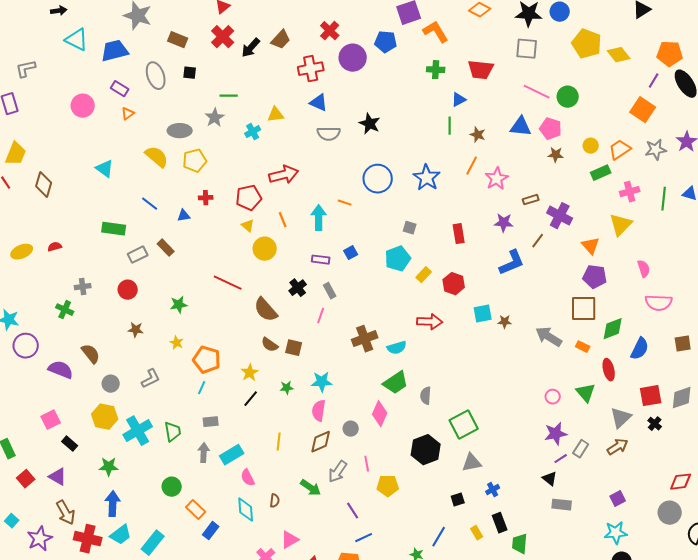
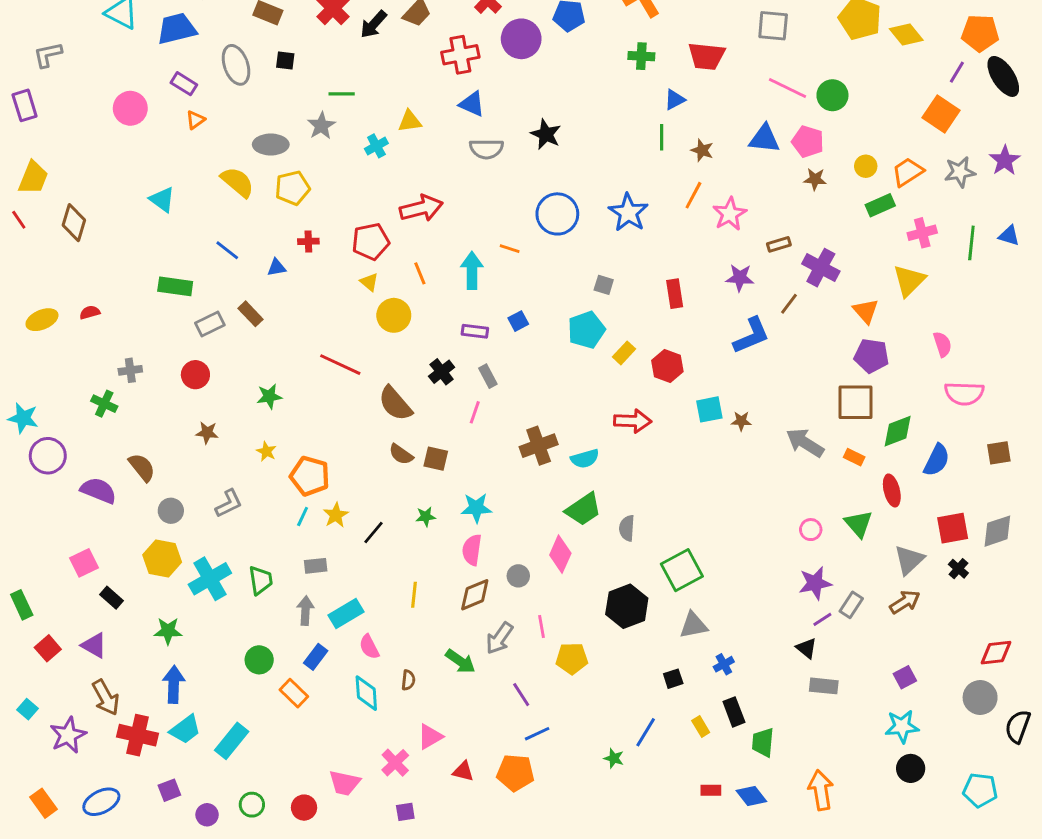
yellow star: (250, 373) -> (336, 515), moved
blue rectangle: (211, 531) -> (316, 657), moved

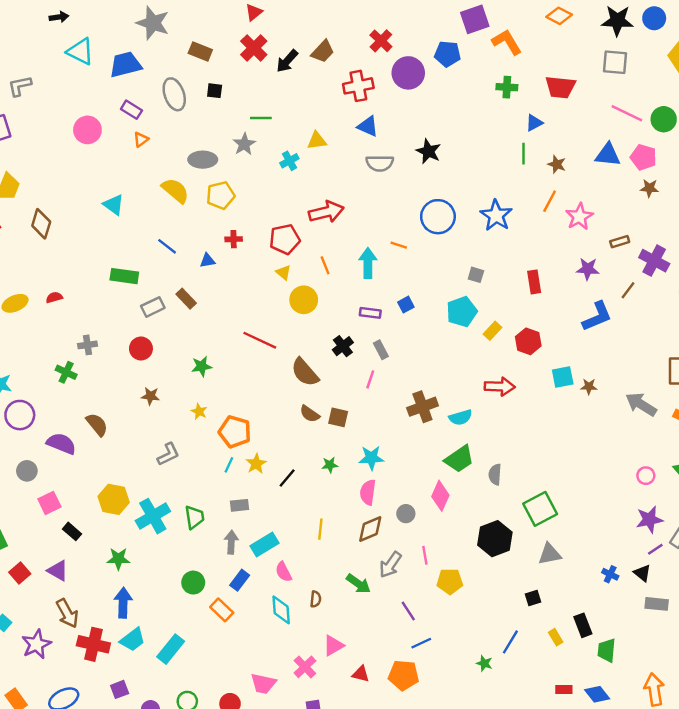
gray circle: (171, 511) -> (27, 471), moved
blue cross: (724, 664) -> (610, 574), moved, turned -35

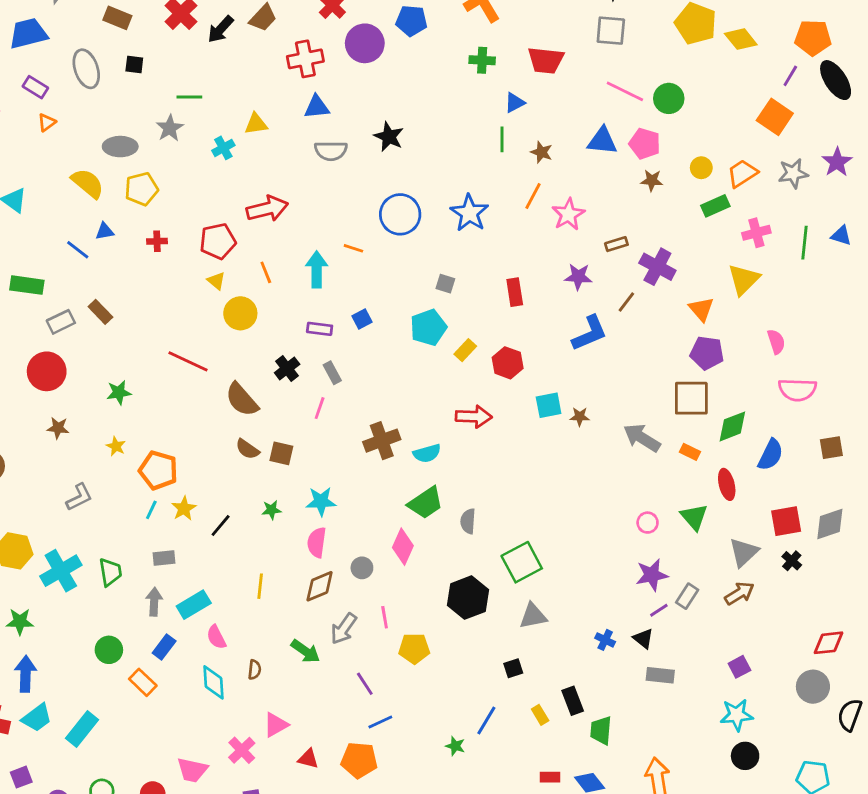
blue triangle: (368, 126) -> (317, 107), turned -30
blue triangle: (207, 261) -> (105, 231), moved
red circle: (141, 349) -> (47, 371), size x1.4

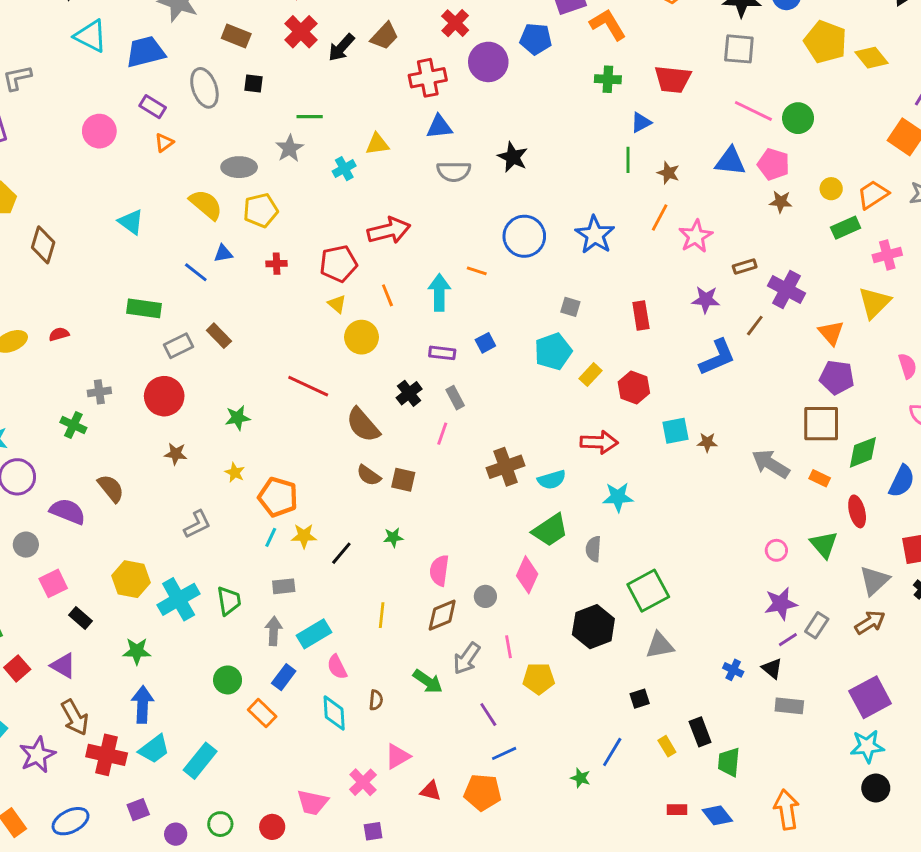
cyan star: (321, 501) -> (618, 497), moved
yellow star: (184, 508) -> (304, 536), turned 30
purple square: (739, 667) -> (870, 697), size x1.8

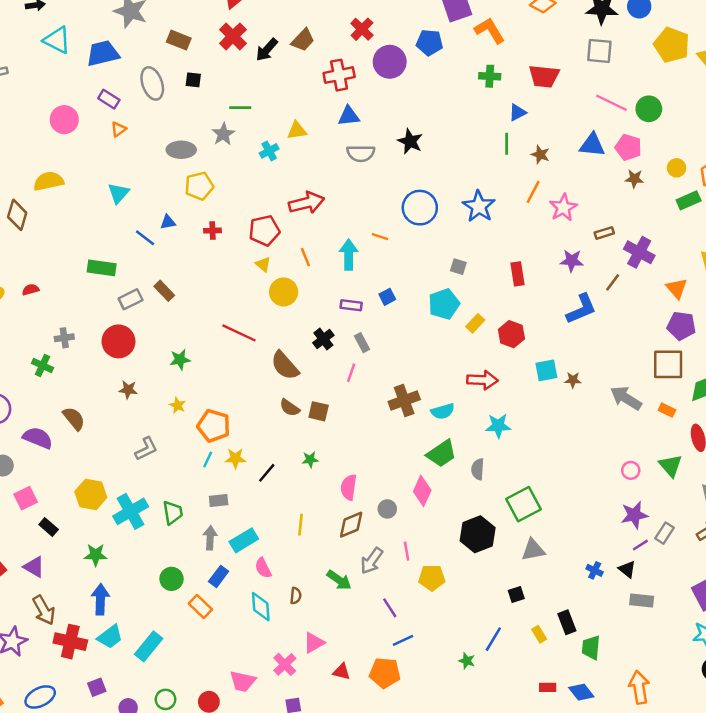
yellow semicircle: (206, 205) -> (49, 181), moved, turned -52
cyan triangle: (131, 222) -> (118, 193), moved, turned 35

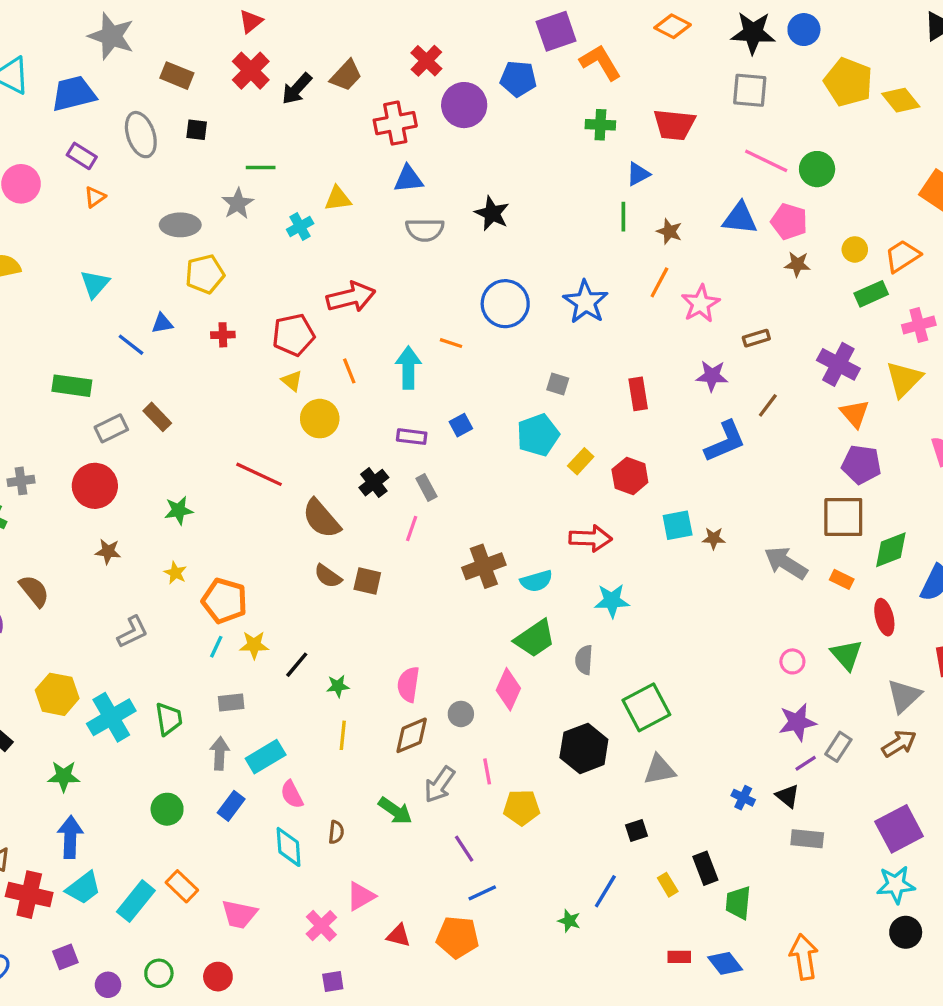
purple cross: (639, 252) -> (838, 364), moved
green star: (310, 460) -> (338, 686), moved
orange rectangle: (200, 607) -> (182, 886), moved
pink trapezoid: (243, 681) -> (239, 914), moved

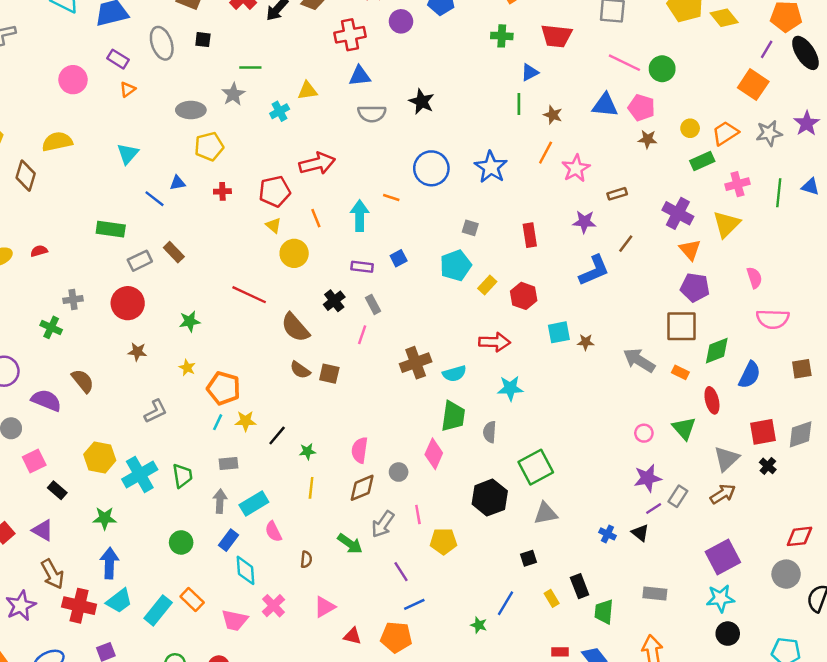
purple circle: (464, 105) -> (401, 21), size x0.7
green trapezoid: (535, 638) -> (453, 416), turned -48
gray rectangle: (807, 839) -> (655, 593), moved
cyan diamond: (289, 847) -> (245, 570), moved
pink cross: (321, 926) -> (273, 606), moved

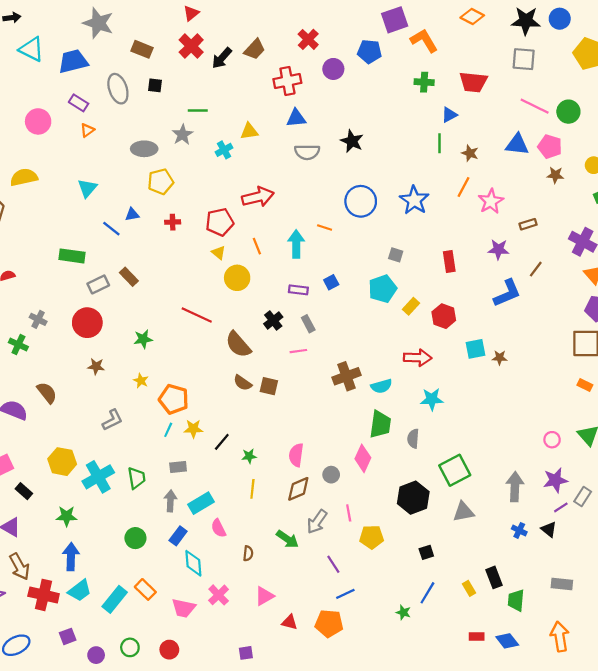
gray cross: (73, 300) -> (38, 319), turned 35
pink line: (362, 335) -> (298, 351), turned 63
gray arrow: (639, 360) -> (515, 487), moved, turned 60
black square: (529, 558) -> (426, 552), moved

